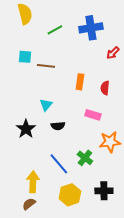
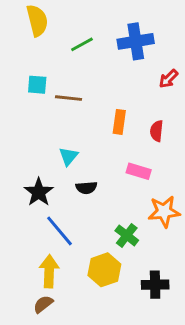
blue line: (59, 164) -> (60, 231), moved
yellow hexagon: (70, 195) -> (104, 270), moved

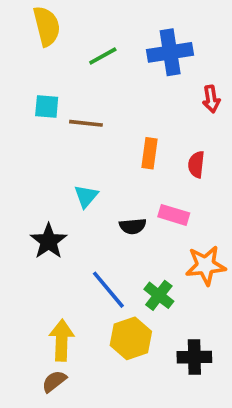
red arrow: (169, 79) -> (211, 99), turned -54
black semicircle: (86, 188) -> (133, 226), moved
blue line: (60, 231) -> (108, 290), moved

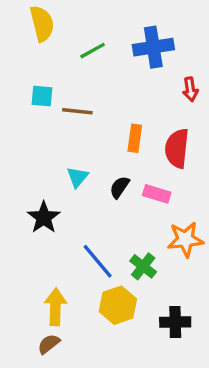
red semicircle: (196, 164) -> (177, 148), size x1.6
black semicircle: (133, 226) -> (120, 187), moved, turned 130

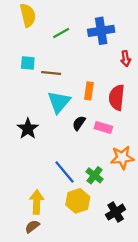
cyan triangle: (77, 177) -> (59, 102), moved, size x1.6
black star: (44, 217) -> (28, 129), moved
black cross: (175, 322) -> (116, 212), turned -30

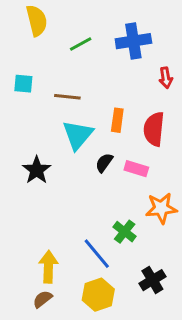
cyan square: (28, 63) -> (23, 84), moved
blue line: (64, 172) -> (97, 254), moved
yellow hexagon: (78, 201) -> (98, 295), moved

